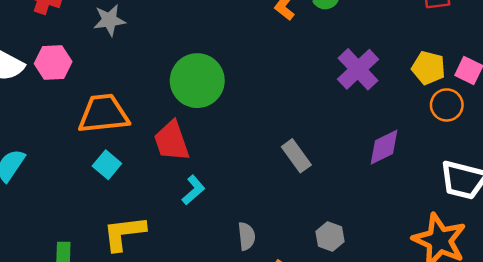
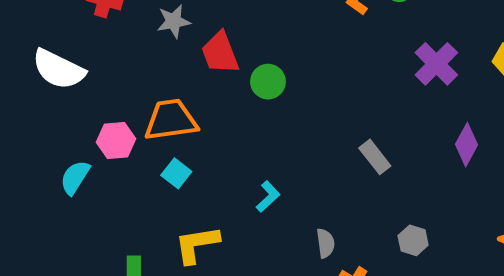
pink hexagon: (53, 63) -> (116, 140), moved
green circle: (197, 81) -> (268, 82), size x0.6
red trapezoid: (172, 141) -> (220, 53), moved
purple diamond: (384, 147) -> (467, 145), turned -33

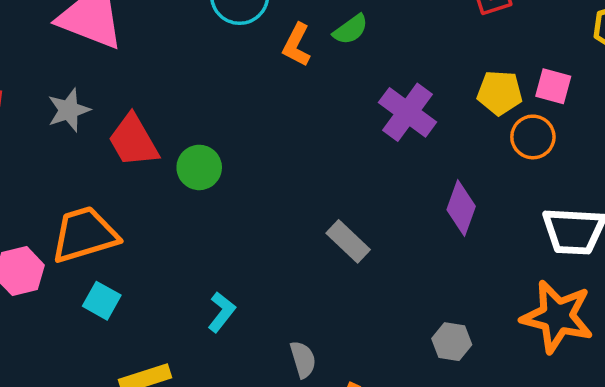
gray hexagon: (413, 240) -> (452, 342), moved

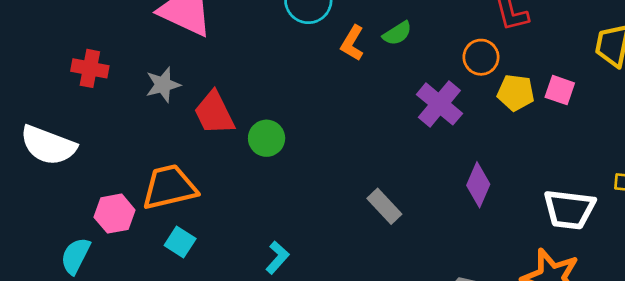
orange circle: (533, 137) -> (481, 57), moved

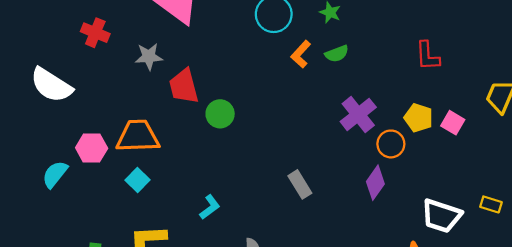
orange circle: (481, 57) -> (391, 144), moved

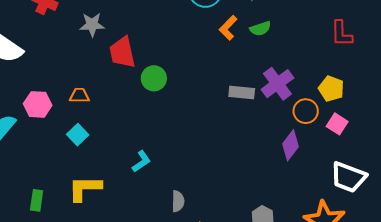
pink square: (453, 123) -> (337, 124), moved
orange trapezoid: (138, 136) -> (79, 96), size x0.5
gray rectangle: (300, 184) -> (242, 92), moved, turned -55

